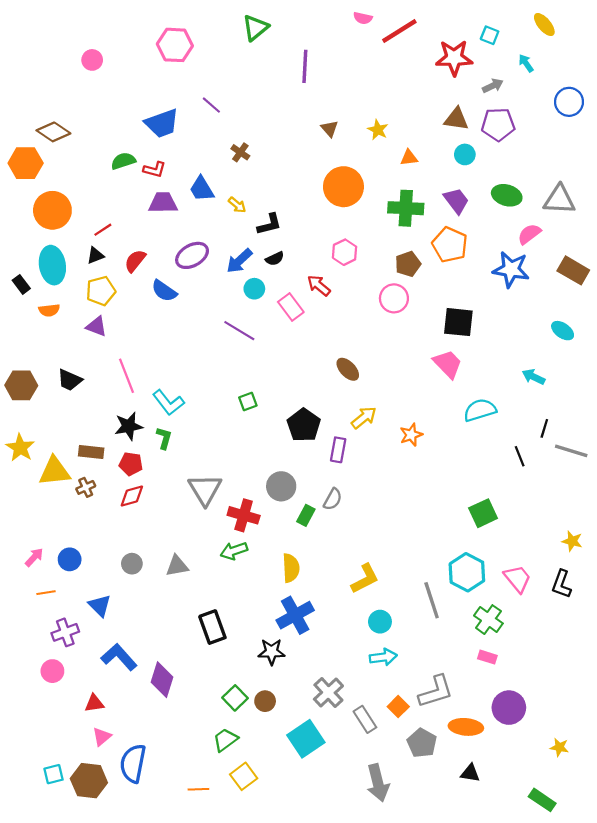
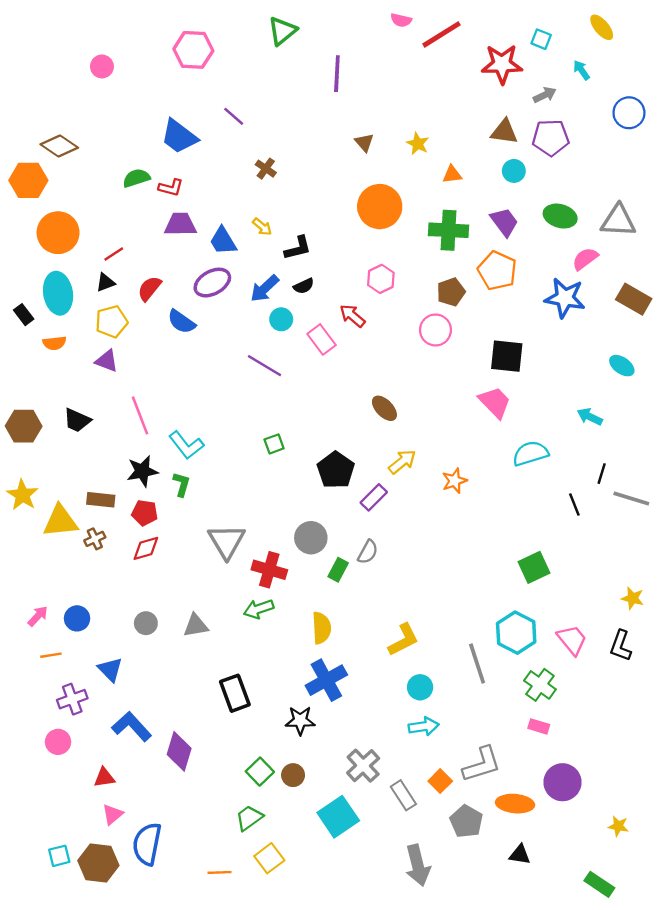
blue trapezoid: (162, 123) -> (179, 137), turned 57
blue trapezoid: (202, 189) -> (223, 241), moved
purple rectangle: (338, 450) -> (374, 497), turned 35

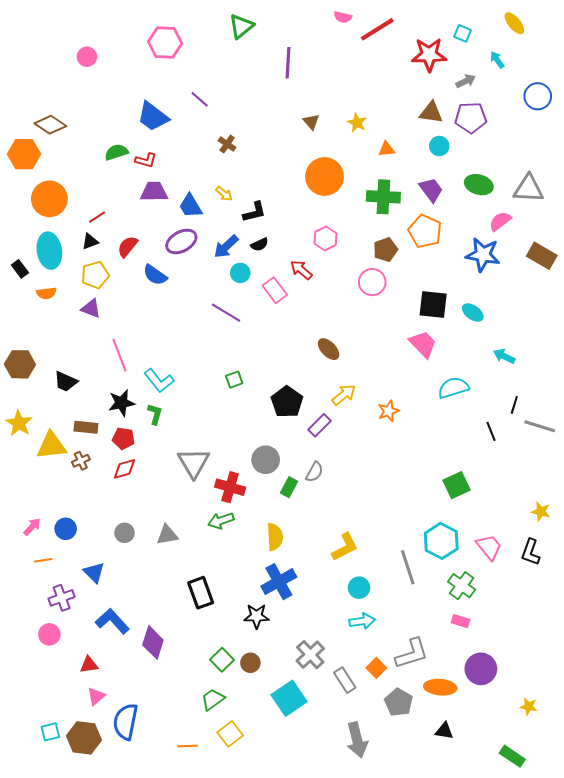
cyan ellipse: (622, 366) -> (473, 313), moved
black trapezoid: (77, 420) -> (66, 382), moved

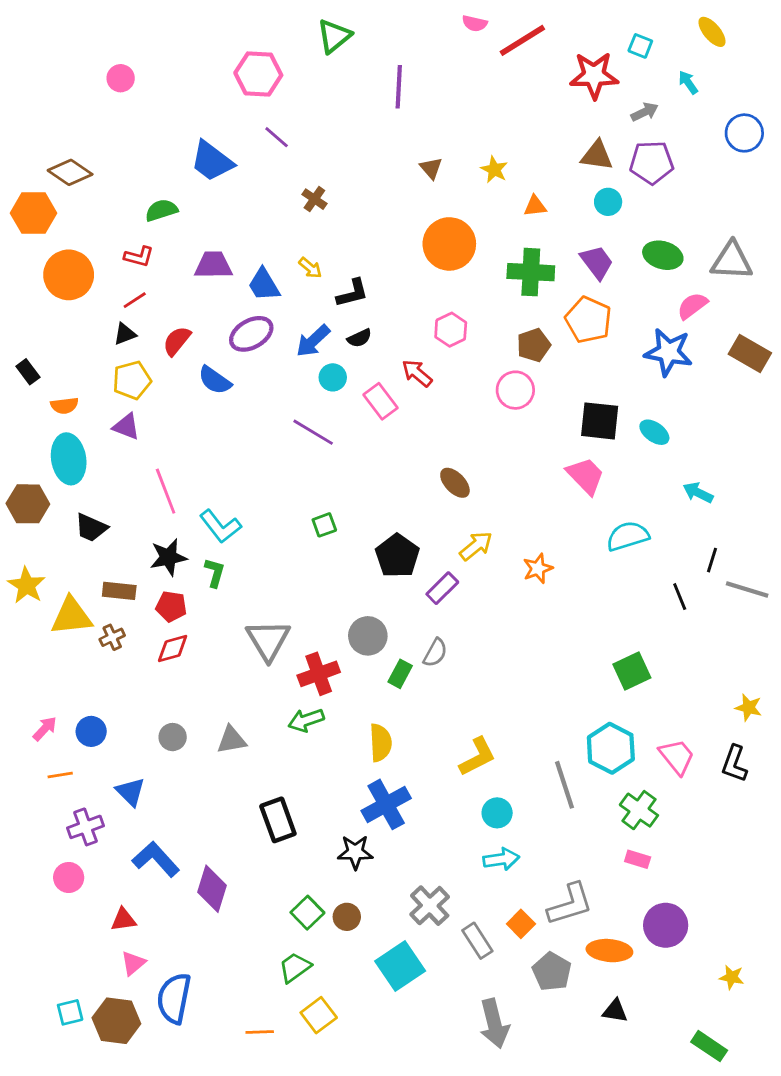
pink hexagon: (165, 42) -> (258, 74), moved
red L-shape: (146, 160) -> (139, 257), moved
cyan ellipse: (49, 251) -> (69, 459), moved
red cross: (230, 487) -> (319, 674), turned -36

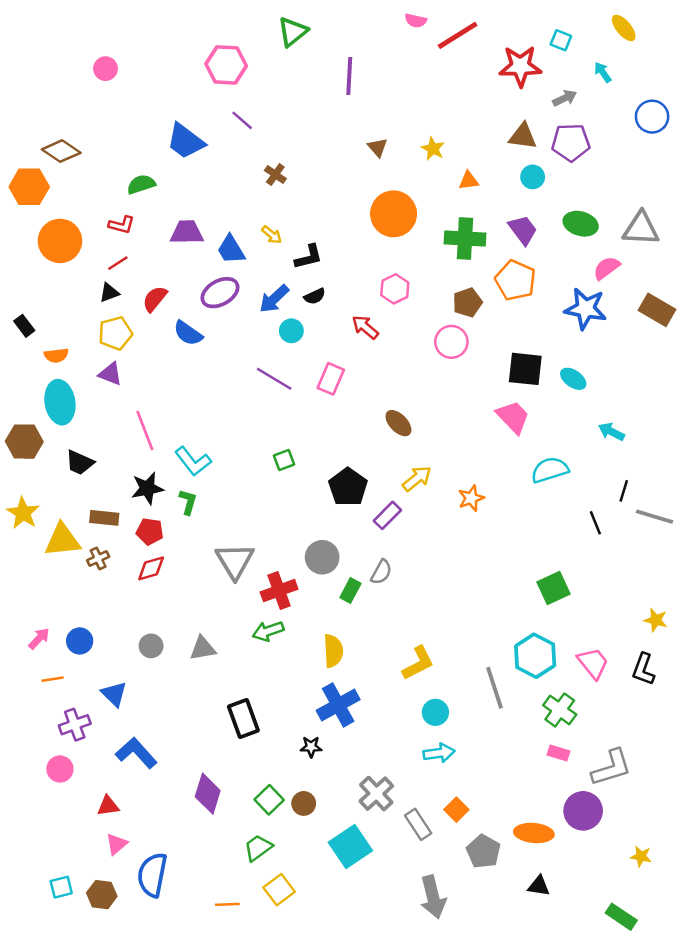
pink rectangle: (380, 401) -> (331, 379), moved, turned 60
black star: (355, 852) -> (311, 747), size x0.7
purple diamond: (212, 889) -> (208, 794), moved
gray L-shape: (570, 904) -> (611, 768), moved
brown hexagon: (116, 1021) -> (102, 895), size x0.7

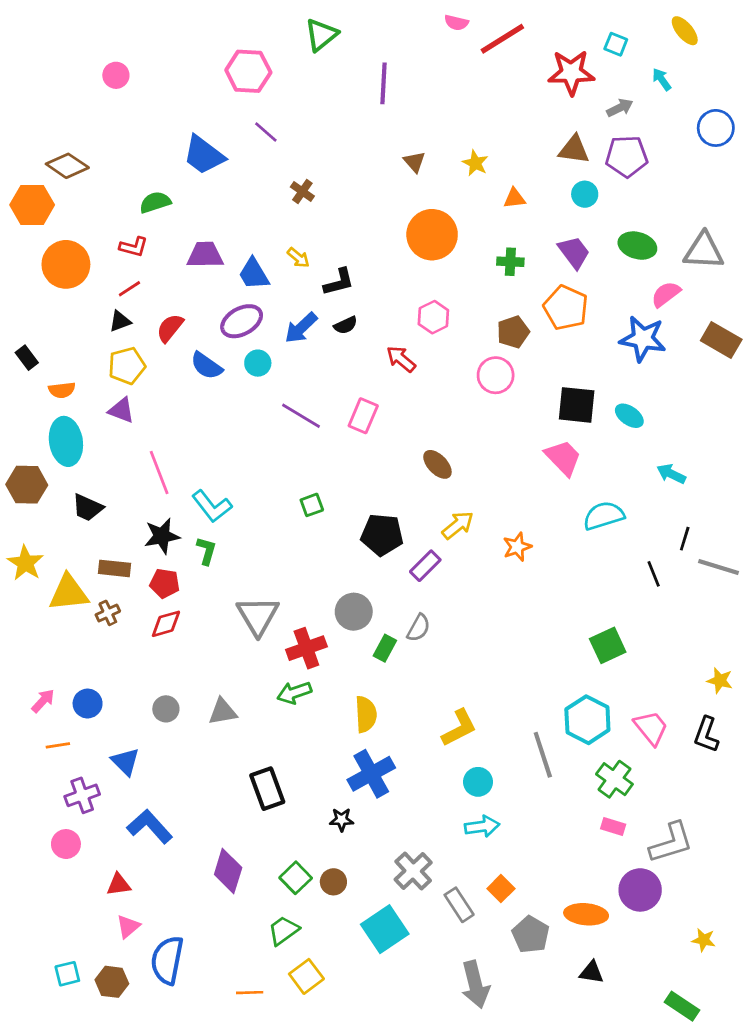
green cross: (465, 238) -> (510, 262), size x0.6
cyan circle: (291, 331) -> (258, 363), moved
black pentagon: (348, 487) -> (382, 535), turned -30

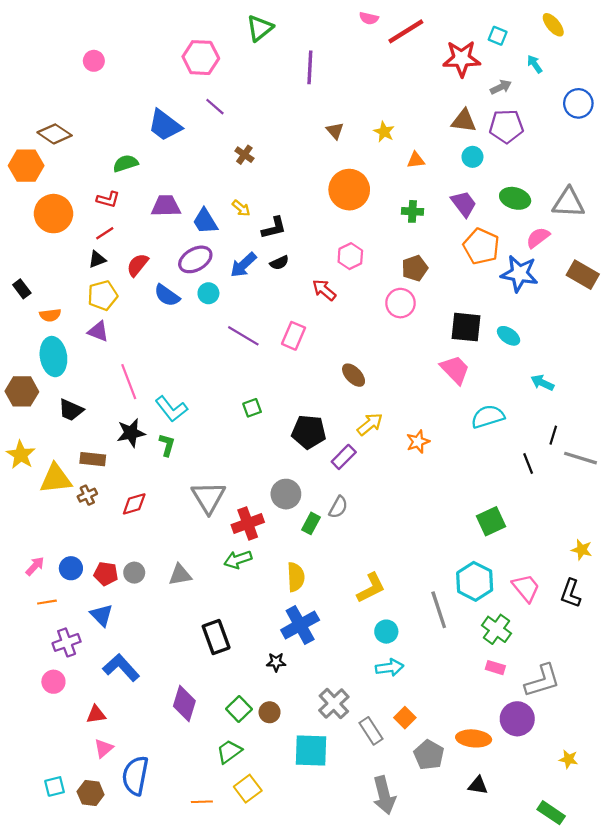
orange pentagon: (566, 308) -> (481, 246), moved
red pentagon: (165, 583) -> (106, 574), moved
cyan square: (385, 929) -> (311, 750), turned 36

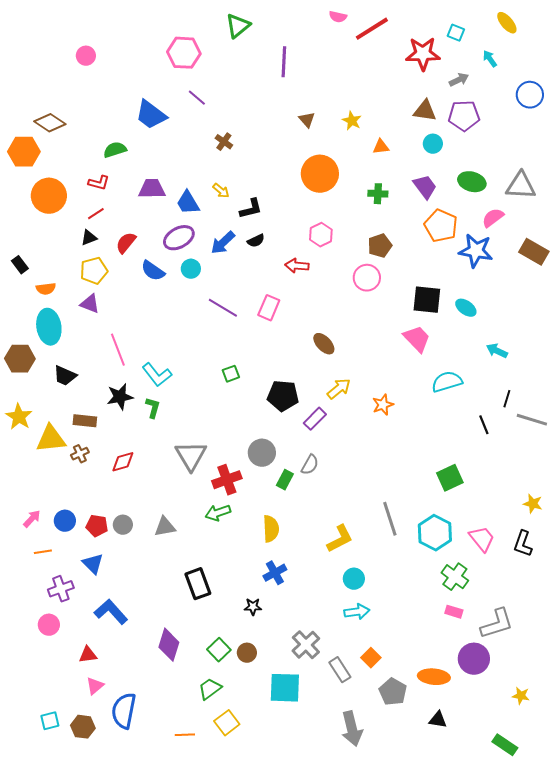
red arrow: (324, 290) -> (297, 266), turned -35
gray line: (439, 610) -> (390, 519), moved
blue cross: (300, 625) -> (275, 573), size x0.7

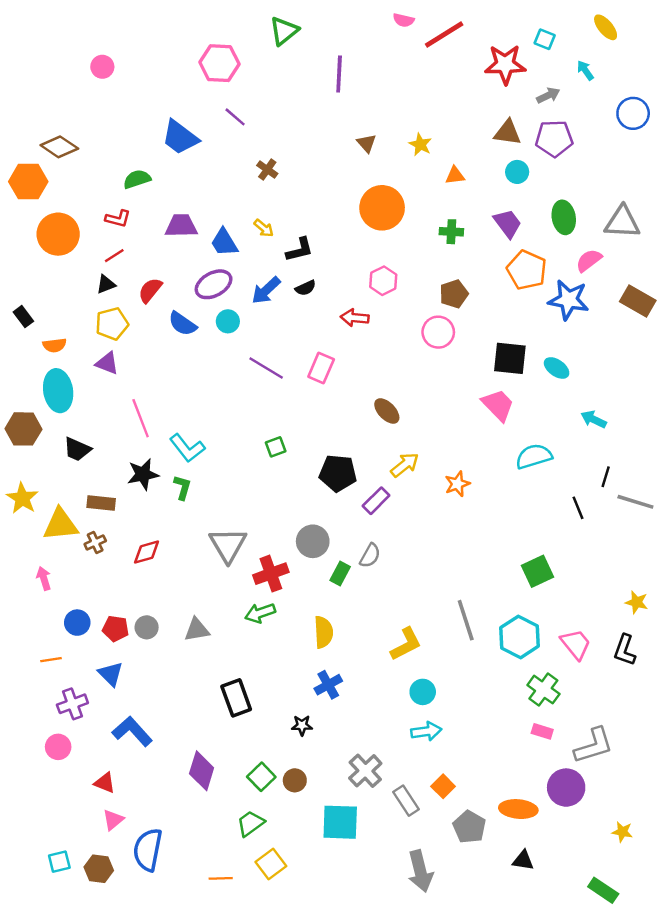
green ellipse: (472, 182) -> (564, 217), turned 64
pink arrow: (32, 519) -> (44, 578), moved, turned -60
red triangle: (88, 655) -> (105, 783), turned 30

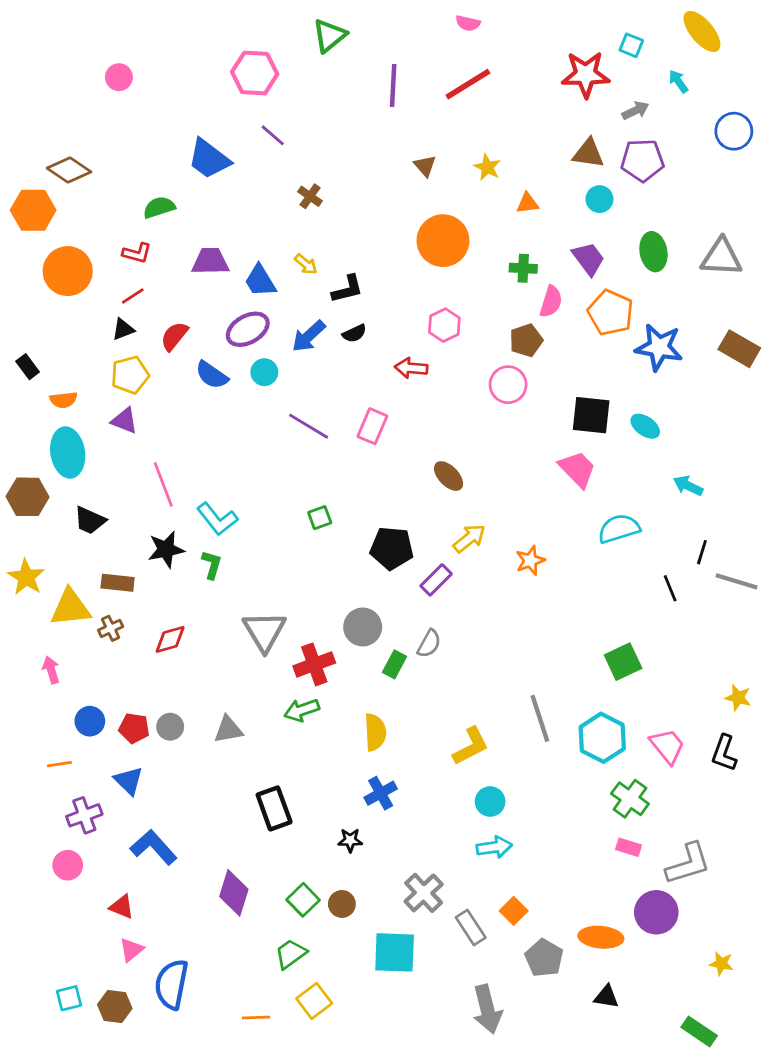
yellow ellipse: (606, 27) -> (702, 31), size x1.4
red line: (444, 34) -> (468, 84), moved
pink semicircle: (589, 260) -> (551, 302), moved, turned 144

